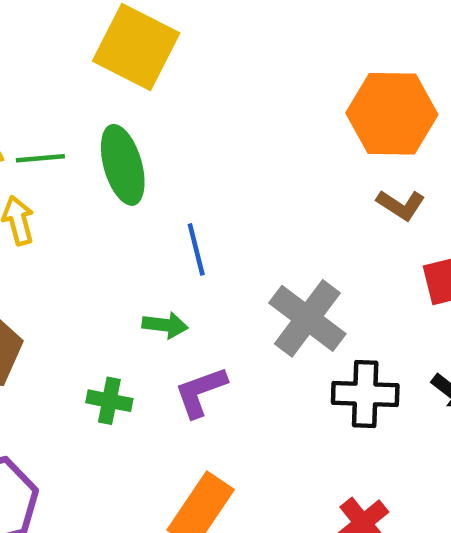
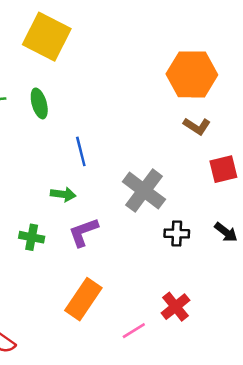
green ellipse: (123, 165) -> (39, 103), size x0.7
black cross: (365, 394) -> (177, 233), size x0.7

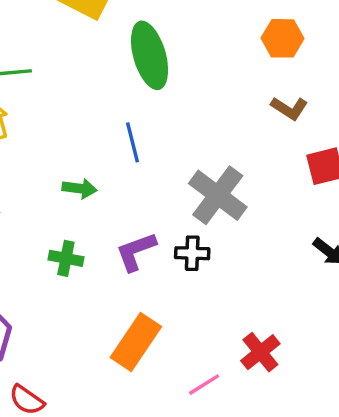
orange hexagon: (192, 74) -> (283, 38), size x0.6
green ellipse: (39, 103) -> (150, 55), moved, size x1.6
green arrow: (63, 194) -> (80, 188), moved
black cross: (177, 233) -> (192, 253), moved

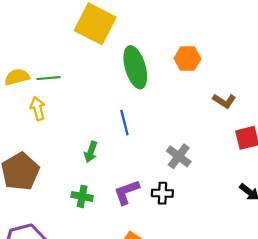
orange hexagon: (283, 38) -> (187, 59), moved
green arrow: (80, 188) -> (91, 152), turned 102
gray cross: (218, 195) -> (179, 156), size x0.7

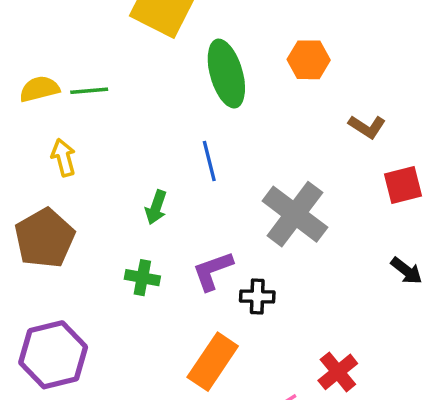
yellow arrow: (38, 108) -> (63, 158), moved
gray cross: (179, 156) -> (295, 214), size x1.6
black cross: (162, 193) -> (257, 296), moved

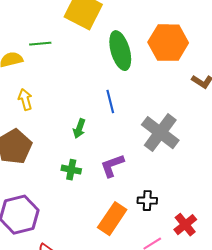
orange hexagon: (309, 60) -> (168, 43), size x1.6
green line: (89, 91) -> (40, 44), moved
black cross: (257, 296) -> (147, 201), moved

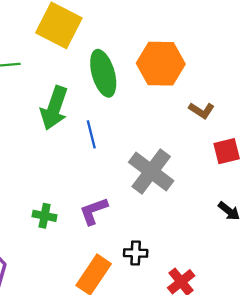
green arrow: (79, 129) -> (54, 108), moved, size x1.8

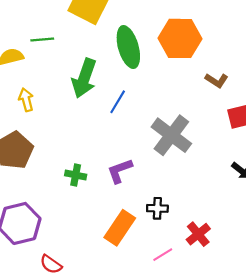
blue line: (91, 134) -> (118, 102), turned 45

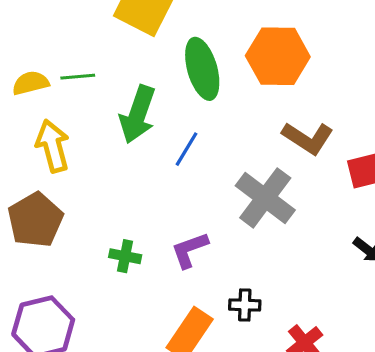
green line: (42, 39) -> (78, 77), moved
brown L-shape: (217, 80) -> (308, 138), moved, size x1.5
yellow arrow: (26, 100) -> (53, 146), size x1.5

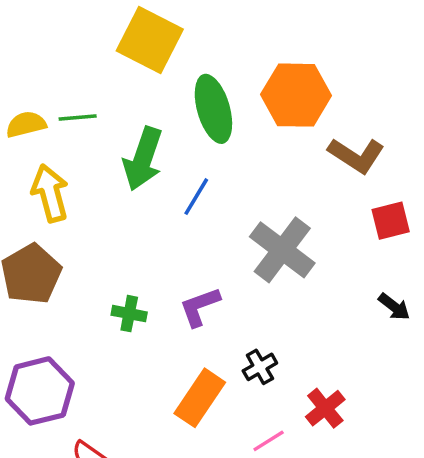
brown L-shape: (308, 138) -> (356, 155), moved
black cross: (245, 305) -> (260, 367), turned -32

